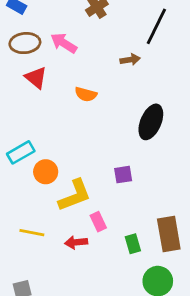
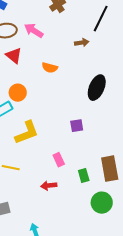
orange circle: (46, 172) -> (18, 93), moved
yellow L-shape: (75, 195) -> (27, 133), moved
red arrow: (76, 242) -> (49, 186), moved

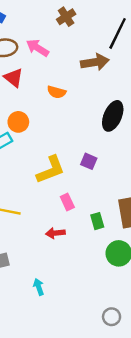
brown arrow: (82, 43) -> (95, 62), size x1.6
purple square: (77, 126) -> (89, 161), turned 32
yellow L-shape: (27, 133) -> (51, 170), moved

